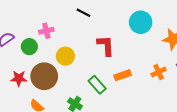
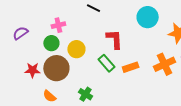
green circle: (29, 47) -> (51, 43), moved
orange cross: (159, 72) -> (165, 64), size x1.5
green rectangle: (97, 85) -> (107, 63), moved

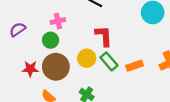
red L-shape: (115, 39) -> (104, 36), moved
yellow circle: (76, 49) -> (87, 58), moved

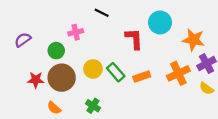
pink cross: (58, 21) -> (76, 32), moved
red L-shape: (104, 36) -> (134, 39), moved

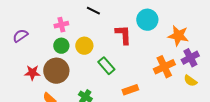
pink cross: (76, 32) -> (61, 25), moved
green circle: (56, 51) -> (61, 46), moved
yellow circle: (93, 69) -> (84, 46), moved
orange rectangle: (142, 77) -> (130, 90), moved

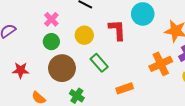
pink cross: (61, 25) -> (51, 19), turned -32
yellow circle: (84, 46) -> (84, 35), moved
brown circle: (56, 71) -> (62, 68), moved

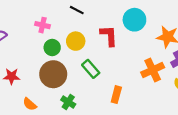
pink cross: (51, 19) -> (43, 25), turned -32
green circle: (51, 42) -> (52, 48), moved
orange rectangle: (125, 88) -> (116, 95), turned -56

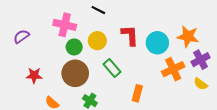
cyan circle: (134, 20) -> (157, 43), moved
pink cross: (43, 25) -> (65, 25), size x1.5

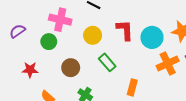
green circle: (74, 47) -> (49, 42), moved
brown circle: (75, 73) -> (71, 68), size x0.7

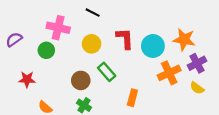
brown circle: (71, 68) -> (81, 80), moved

